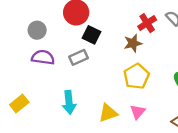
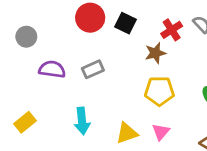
gray circle: (37, 30) -> (26, 37), moved
black square: (91, 35) -> (125, 23), moved
yellow pentagon: (136, 76) -> (159, 91), turned 30

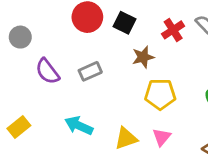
brown star: (155, 53) -> (143, 57), moved
purple semicircle: (52, 69) -> (47, 71), turned -135
cyan arrow: (82, 121) -> (79, 126), turned 120

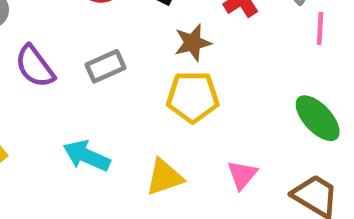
yellow pentagon: (160, 94) -> (193, 97), moved
pink triangle: (162, 137) -> (242, 175), moved

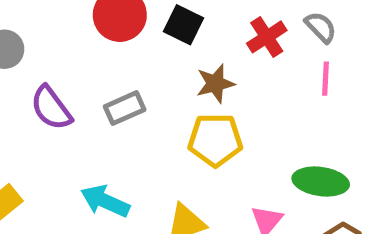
pink line: (320, 29) -> (326, 79), moved
green ellipse: (318, 118) -> (321, 181), moved, turned -39

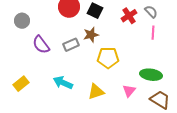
brown star: (215, 84) -> (91, 35), moved

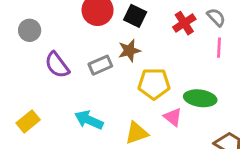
green ellipse: (151, 75) -> (200, 98), moved
pink triangle: (129, 91) -> (173, 117), moved, turned -32

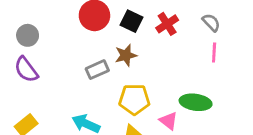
red cross: (184, 23) -> (167, 24), moved
purple semicircle: (57, 65) -> (26, 70), moved
yellow pentagon: (154, 84) -> (134, 99), moved

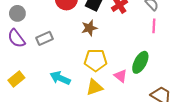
gray rectangle: (97, 70) -> (44, 38), moved
green ellipse: (196, 102) -> (140, 62), turned -70

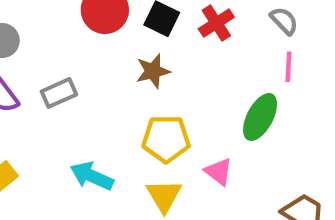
green ellipse: (140, 62) -> (260, 117), moved
yellow triangle: (95, 87) -> (164, 196), turned -42

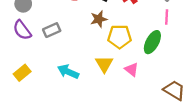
yellow pentagon: (166, 139) -> (120, 37), moved
yellow triangle: (164, 196) -> (104, 64), moved

